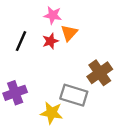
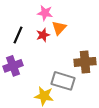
brown cross: (100, 73) -> (85, 62), turned 30
purple cross: (15, 93) -> (13, 66), moved

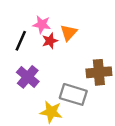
pink star: (45, 13) -> (42, 24), moved
purple cross: (13, 66) -> (28, 77), moved, turned -30

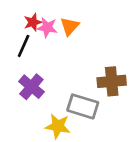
orange triangle: (69, 33) -> (70, 26), moved
red star: (50, 41) -> (33, 22), moved

